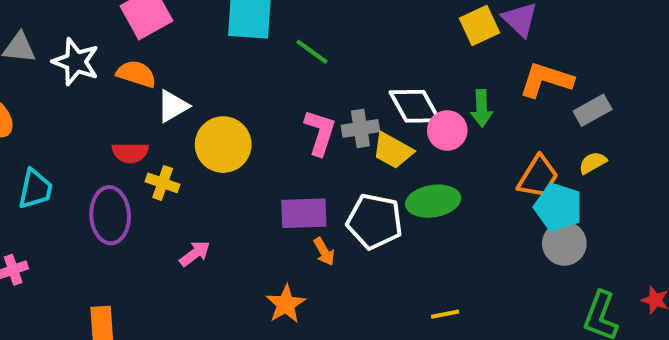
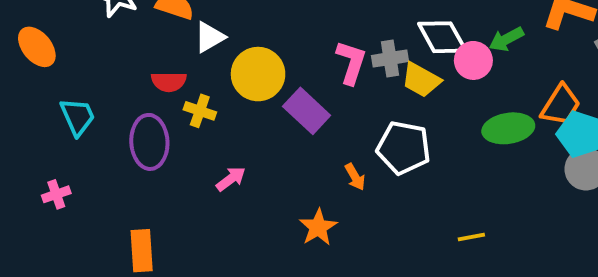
green arrow: (482, 108) -> (506, 39), turned 64
cyan trapezoid: (35, 189) -> (78, 117), turned -36
green ellipse: (433, 201) -> (508, 128), moved
purple rectangle: (304, 213) -> (307, 111), moved, turned 45

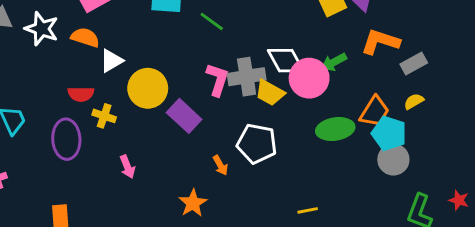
gray cross: (390, 59) -> (247, 77), size x1.4
pink circle: (473, 60) -> (309, 78), size x1.4
pink arrow: (231, 179) -> (127, 167), turned 105

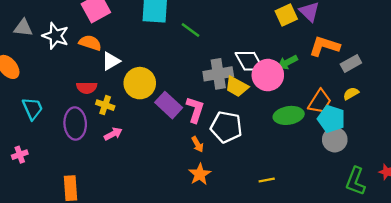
pink L-shape: (218, 80) -> (195, 110), moved
pink arrow: (127, 167) -> (113, 134), moved, turned -96
orange star: (193, 203) -> (200, 174), moved

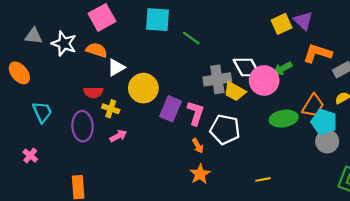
purple rectangle: (169, 105) -> (171, 109), turned 70
pink cross: (20, 155) -> (30, 156), turned -32

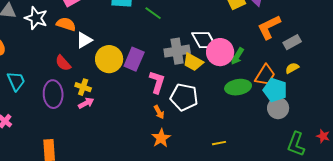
orange L-shape: (317, 53) -> (269, 27), turned -44
green arrow: (283, 69) -> (237, 56), moved, turned -30
red semicircle: (93, 92) -> (63, 63), turned 48
yellow cross: (111, 109) -> (83, 87), moved
purple rectangle: (171, 109) -> (134, 59), moved

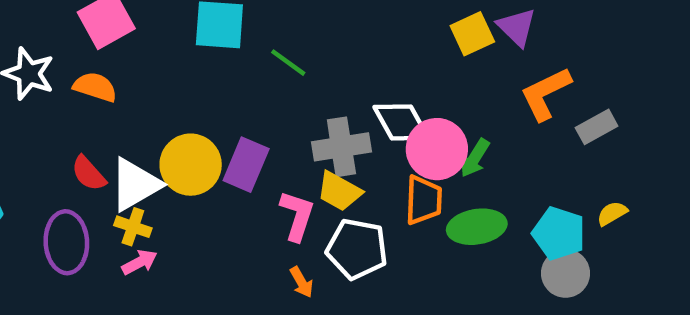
white triangle: (84, 40) -> (135, 185), moved, size x1.5
yellow trapezoid: (193, 62) -> (339, 191), moved
yellow semicircle: (292, 68) -> (612, 213), moved
orange trapezoid: (265, 75) -> (424, 200), moved, turned -30

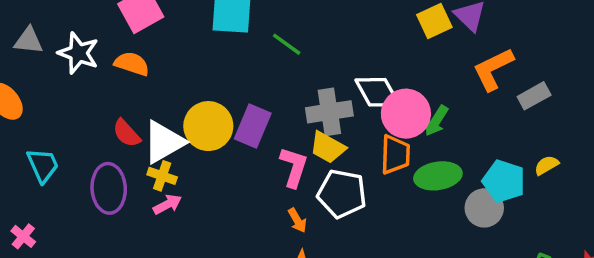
gray circle: (566, 273) -> (484, 208), moved

